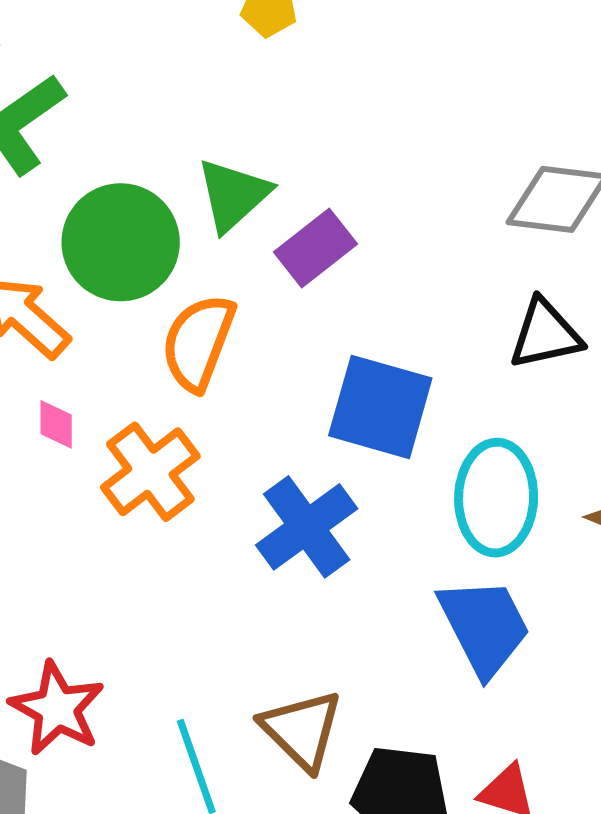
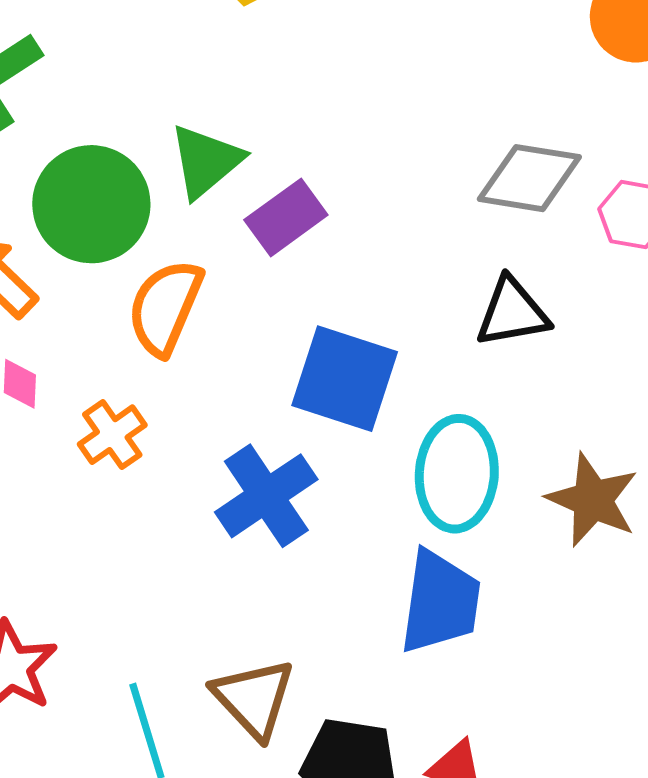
orange cross: (150, 472) -> (112, 435), size x0.7
blue trapezoid: (484, 626) -> (440, 602), turned 33

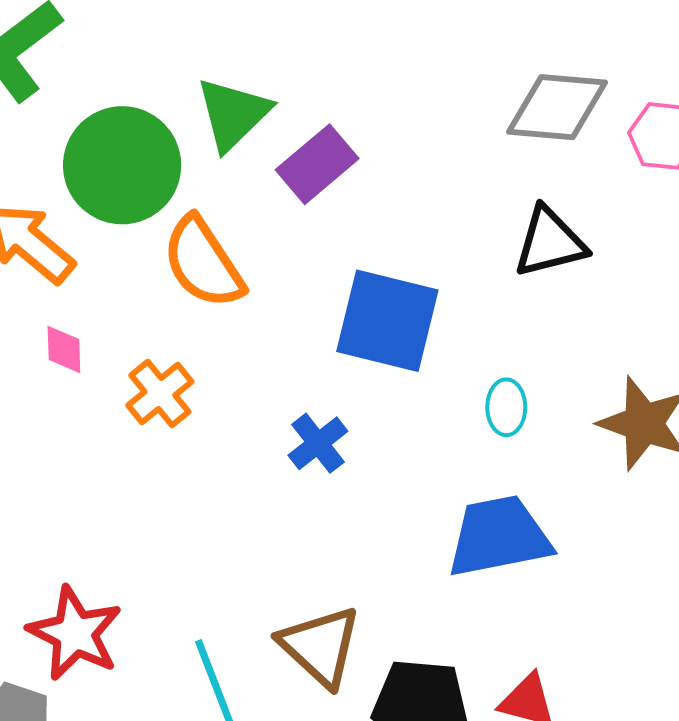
orange semicircle: (165, 307) -> (203, 263), turned -52
cyan ellipse: (457, 474) -> (506, 407), size x0.5
blue cross: (266, 496) -> (318, 443), size x0.6
blue trapezoid: (440, 602) -> (499, 536), turned -105

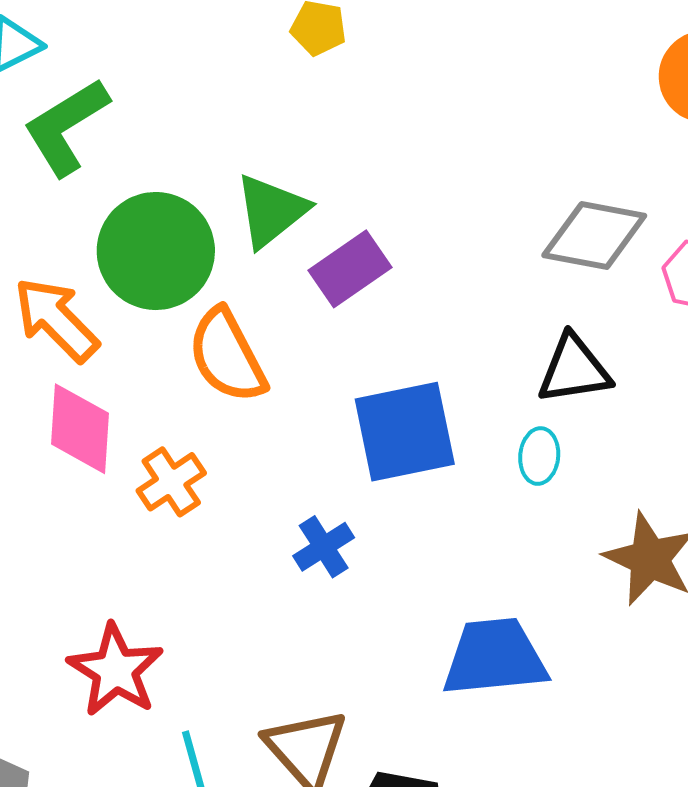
blue square: (387, 321) -> (405, 432), turned -31
pink diamond: (64, 350) -> (80, 429), size x1.8
cyan ellipse: (506, 407) -> (539, 456), moved
red star: (75, 633) -> (116, 670), moved

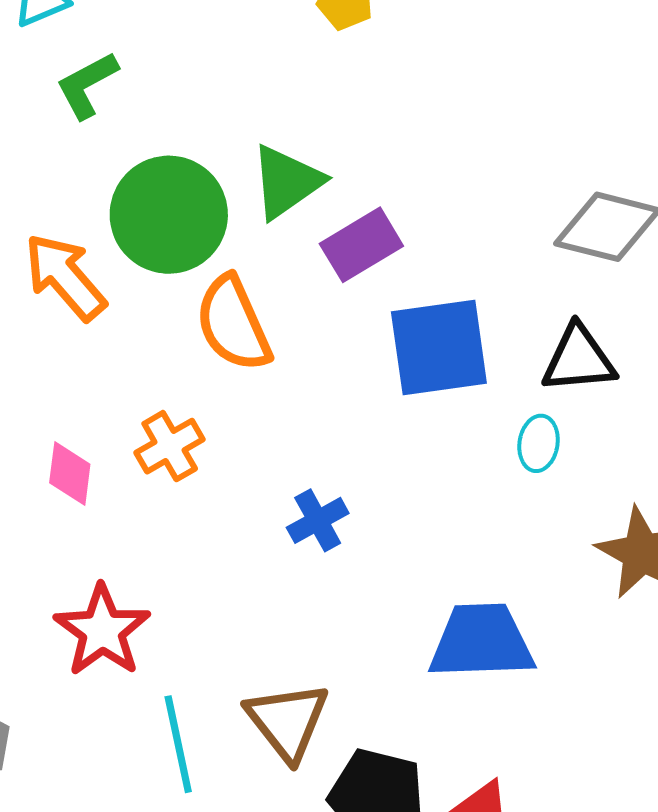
green L-shape: (66, 127) -> (87, 85), size x0.7
pink diamond: (80, 429) -> (70, 473), moved, size x0.7
blue square: (405, 432) -> (439, 348), moved

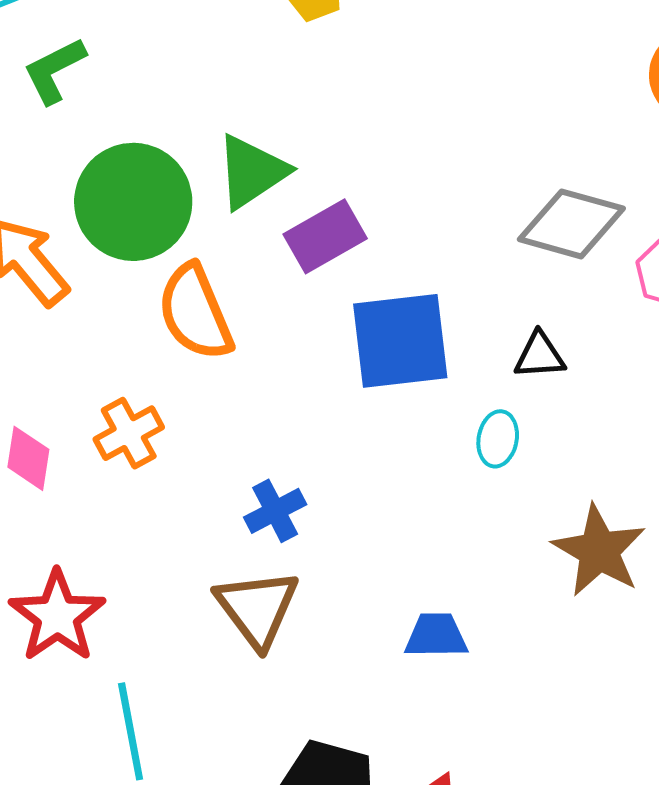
black triangle: (579, 359) -> (540, 356), size x0.7
blue trapezoid: (481, 641) -> (436, 636), size x0.6
brown triangle: (287, 721) -> (257, 608), moved

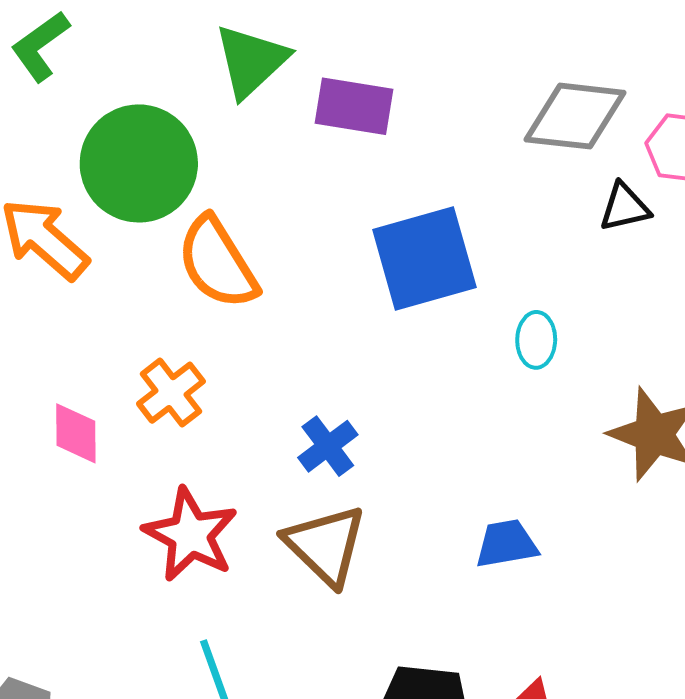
green triangle: (252, 172) -> (251, 61), moved
purple rectangle: (325, 236) -> (354, 106), moved, turned 48
black triangle: (540, 356) -> (625, 207), moved
red star: (57, 616) -> (191, 535), moved

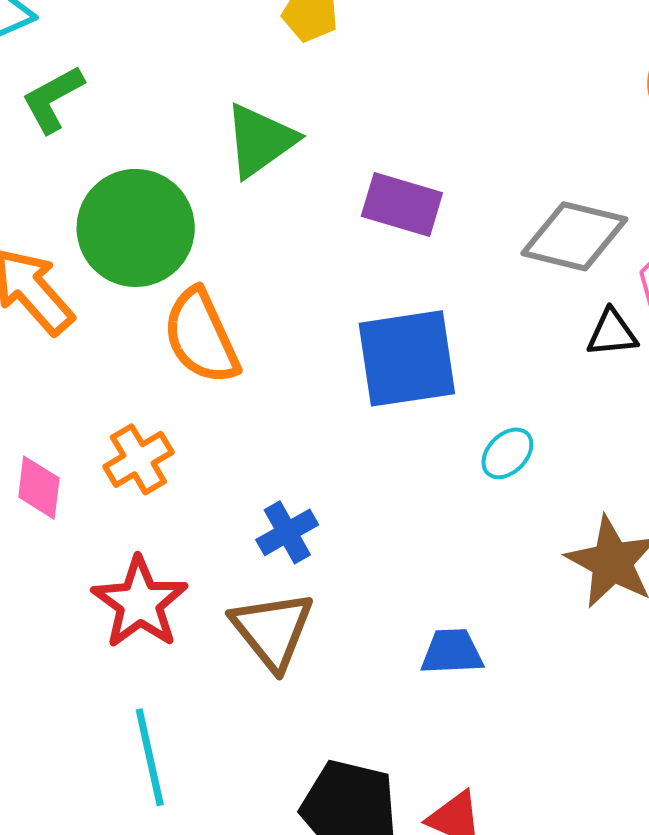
purple rectangle: (354, 106) -> (402, 205), moved
cyan ellipse: (536, 340) -> (507, 453), turned 36

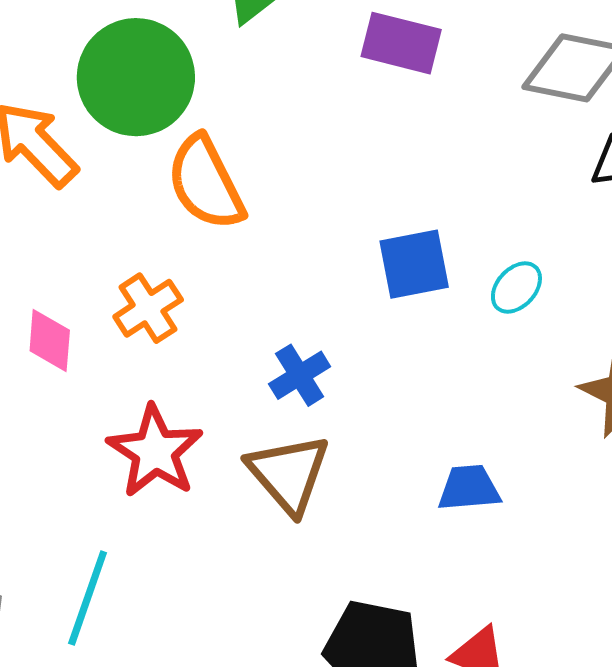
blue square: (407, 358) -> (414, 264), moved, size x0.7
cyan line: (150, 757) -> (88, 598), moved, turned 34

